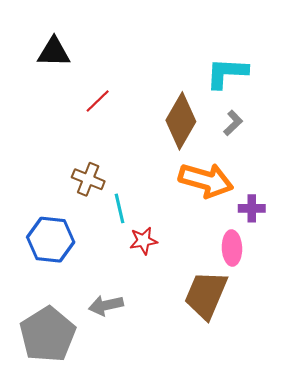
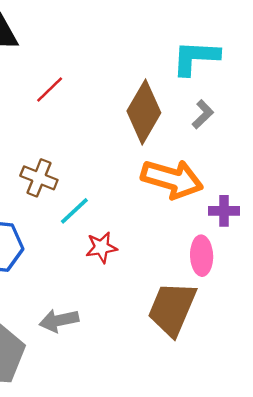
cyan line: (119, 208) -> (74, 211), turned 60

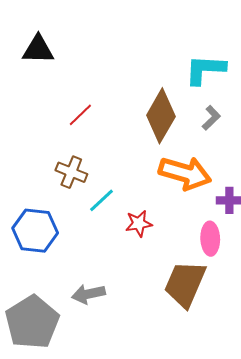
red line: (50, 90) -> (80, 115), moved
red star: (101, 247) -> (139, 224), moved

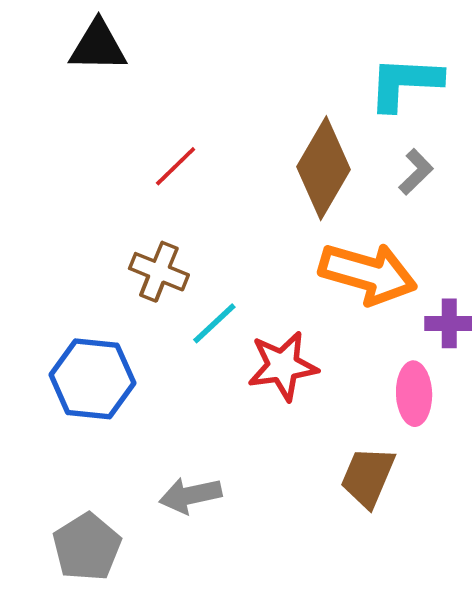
red star: (139, 224) -> (283, 366), size x1.4
brown trapezoid: (185, 284) -> (368, 477), size x0.7
gray pentagon: (32, 322) -> (87, 547), size x0.7

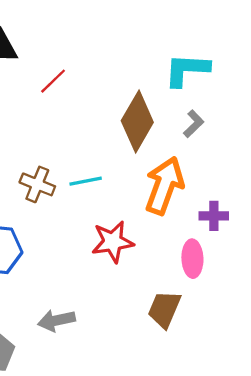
red line: (176, 166) -> (53, 81), moved
orange arrow: (368, 274) -> (164, 186), turned -86
cyan line: (214, 323) -> (86, 181), moved, turned 32

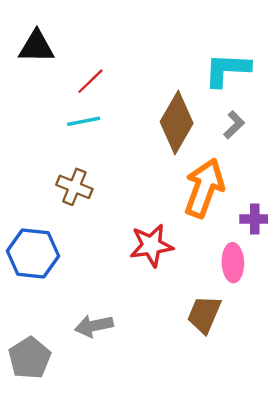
cyan line: (86, 181) -> (84, 121), moved

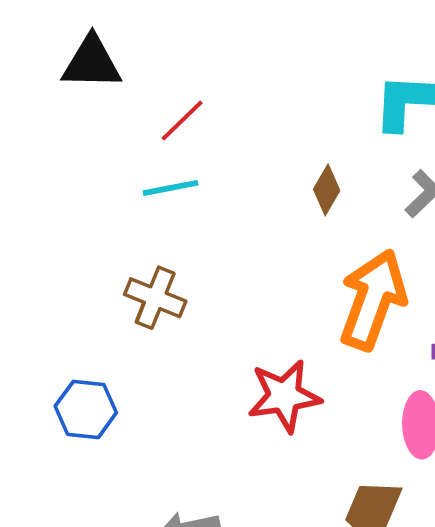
brown diamond: (177, 123) -> (327, 190), size x0.5
blue hexagon: (33, 253) -> (86, 409), size x0.7

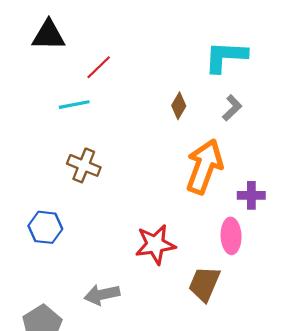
cyan line: (171, 188) -> (74, 105), moved
red star: (284, 396) -> (155, 244), moved

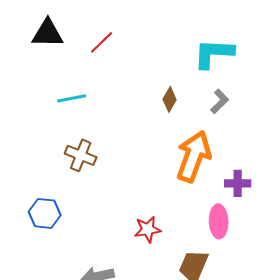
red line: (99, 67) -> (102, 42), moved
red star: (155, 244) -> (148, 229), size x0.7

